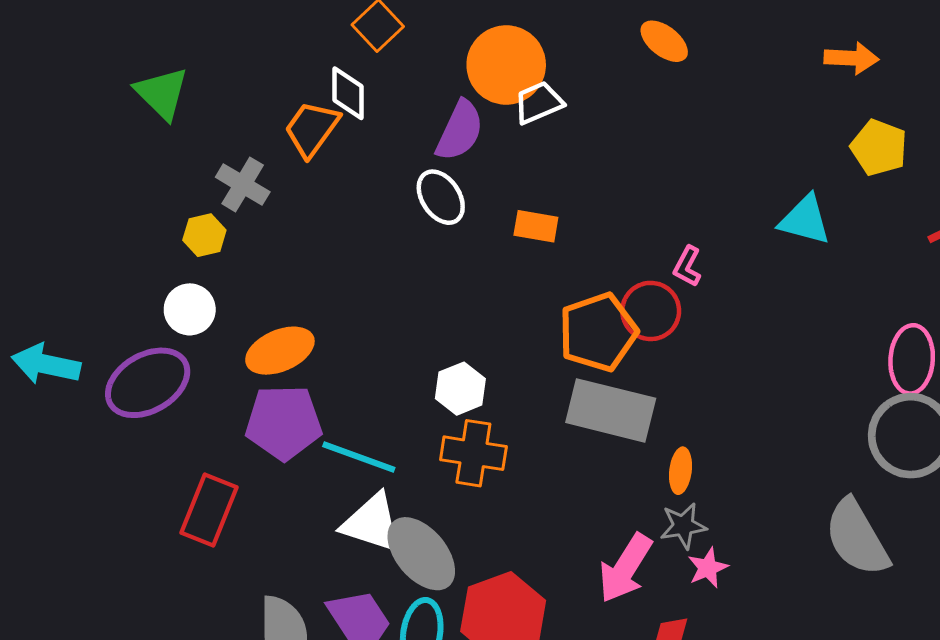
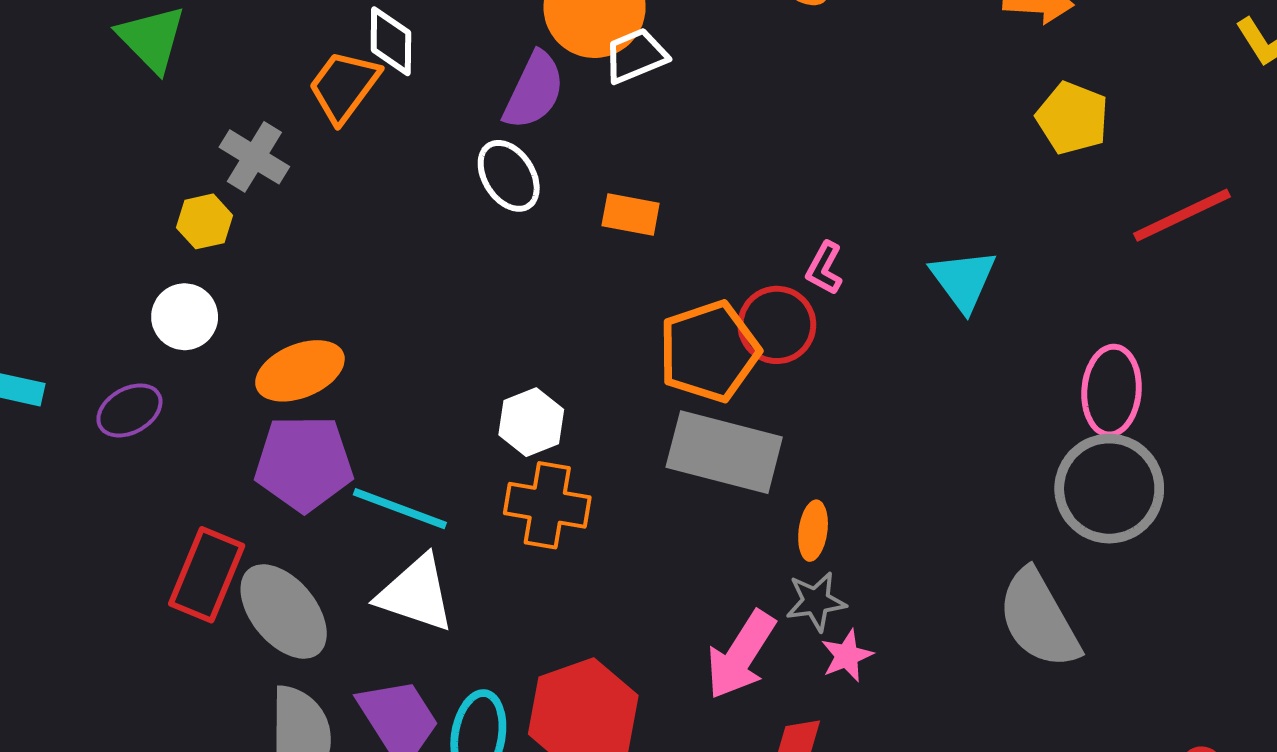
cyan triangle: (805, 220) -> (963, 280), moved, turned 38
purple ellipse: (148, 383) -> (129, 410), size x0.6
gray ellipse: (421, 554) -> (284, 611), moved

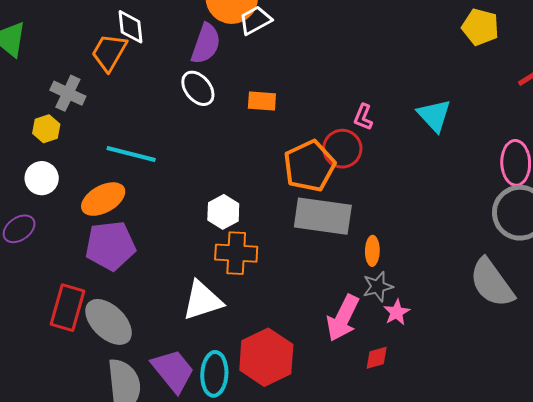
cyan line: (400, 509) -> (131, 154), moved
white triangle: (416, 594) -> (202, 301), moved, turned -30

